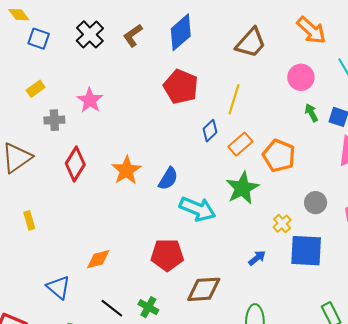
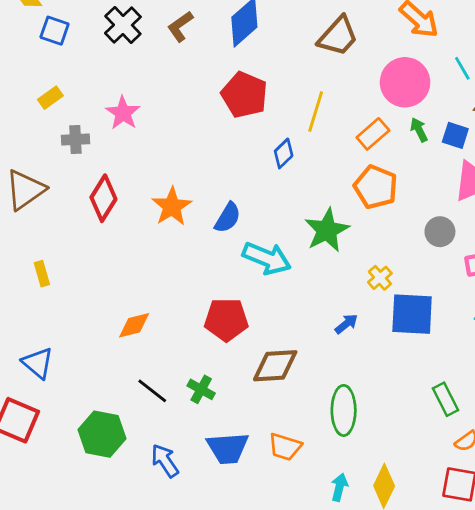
pink circle: (301, 77) -> (405, 82), size x1.4
orange rectangle: (240, 144) -> (373, 134), moved
gray circle: (316, 203) -> (440, 232), moved
blue triangle: (59, 287) -> (38, 363), moved

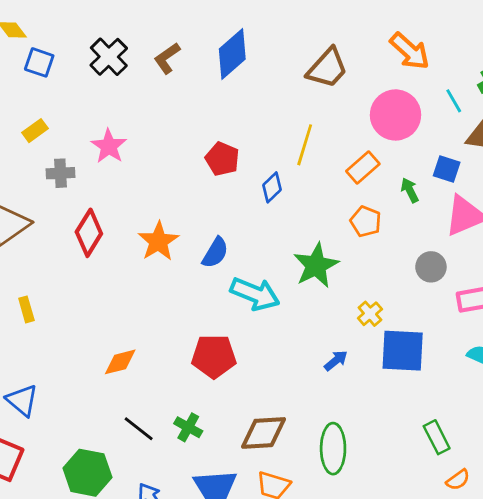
red pentagon: (244, 95) -> (222, 159), moved, size x0.7
green arrow: (419, 130) -> (410, 190), moved
orange pentagon: (376, 187) -> (366, 221), size x0.7
brown diamond: (275, 366) -> (263, 433), moved

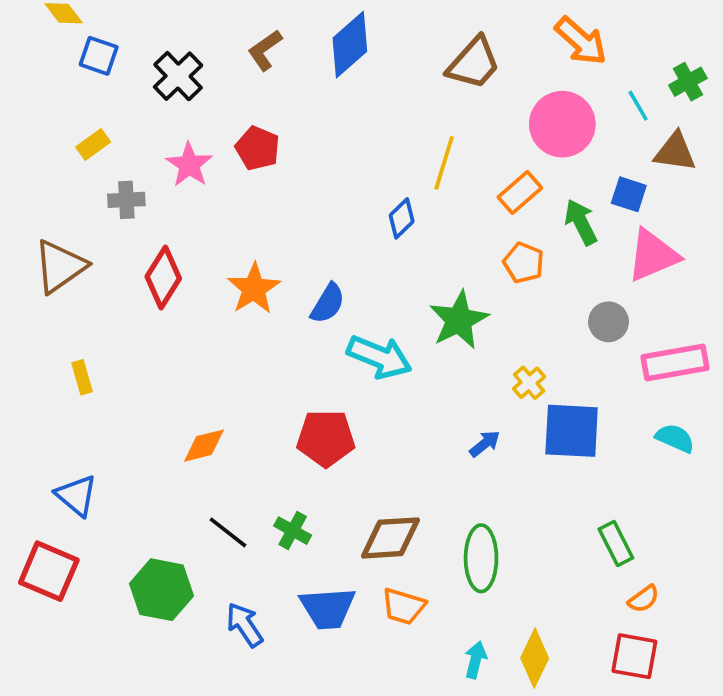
black cross: (109, 57) -> (178, 76), moved
red pentagon: (222, 159) -> (258, 148), moved
green arrow: (410, 190) -> (581, 222), size x1.4

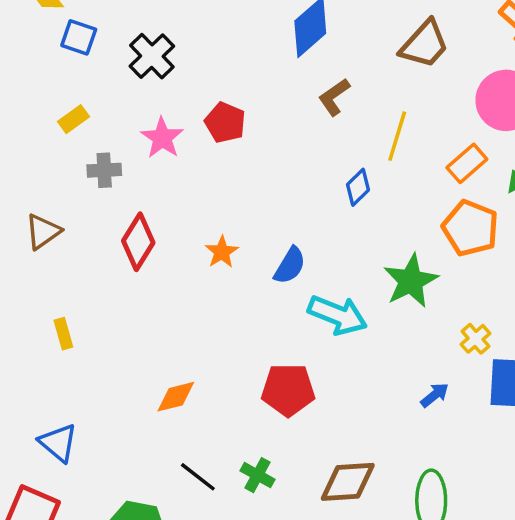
brown L-shape: (265, 50) -> (334, 97), moved
orange pentagon: (524, 263) -> (470, 228), size x1.5
brown triangle: (60, 266) -> (43, 232), size x0.7
orange star: (254, 289) -> (222, 252), size x0.7

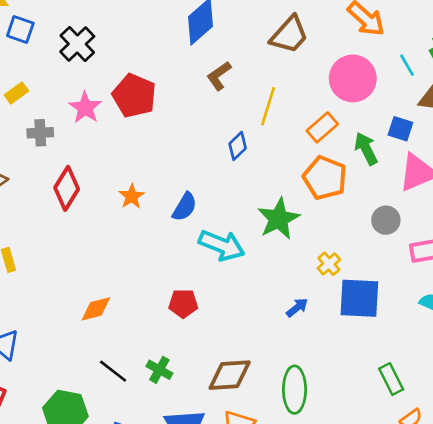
red pentagon: (225, 123) -> (134, 96), size x1.4
red pentagon: (288, 390) -> (183, 304), size x0.7

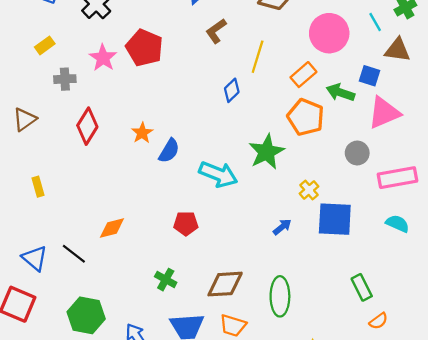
green arrow: (366, 149) -> (340, 93), turned -44
blue semicircle: (185, 207) -> (169, 151), moved
black line: (113, 371) -> (74, 254), moved

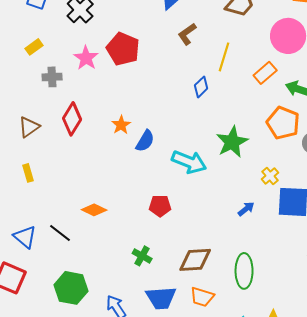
orange pentagon: (306, 117) -> (283, 123), moved
brown triangle: (25, 119) -> (29, 127), moved
orange diamond: (112, 228) -> (94, 210), turned 40

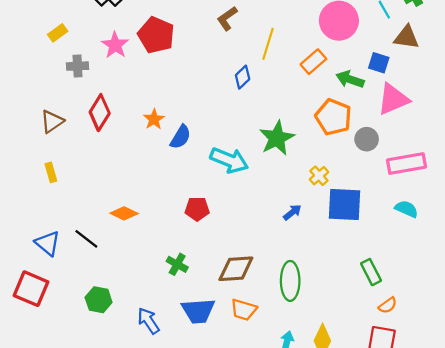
green hexagon: (71, 288) -> (99, 300), size x0.7

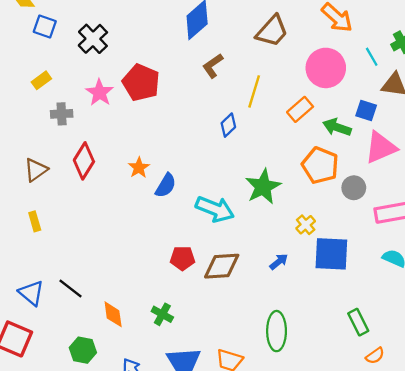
orange diamond: (124, 213) -> (113, 314), moved, turned 56
brown diamond: (236, 269) -> (222, 266), moved

